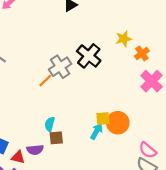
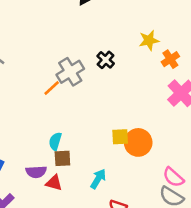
black cross: (89, 56) -> (106, 60), size x0.6
cyan arrow: (97, 131) -> (98, 179), moved
red triangle: (18, 157) -> (54, 183), moved

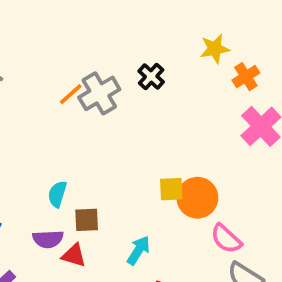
orange line: (52, 88) -> (71, 94), moved
cyan semicircle: (55, 141) -> (57, 194), moved
pink semicircle: (173, 177) -> (226, 239), moved

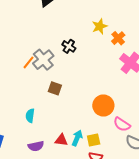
yellow square: (171, 189) -> (94, 140), moved
brown square: (87, 220) -> (55, 88), moved, turned 32
purple semicircle: (48, 239) -> (36, 146), moved
red triangle: (74, 255) -> (61, 140), moved

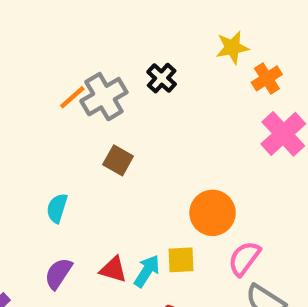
pink semicircle: (122, 124) -> (244, 258), turned 84
yellow square: (94, 140) -> (181, 260), moved
purple semicircle: (36, 146) -> (58, 273), turned 126

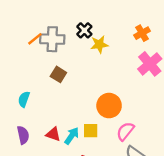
yellow star: (232, 47) -> (99, 44), moved
gray cross: (104, 97) -> (52, 39), turned 30
purple semicircle: (58, 273) -> (23, 135), turned 132

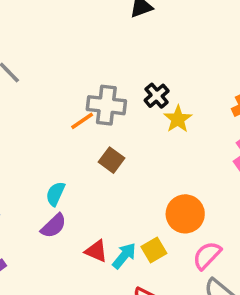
orange line: (35, 39) -> (82, 121), moved
yellow star: (99, 44) -> (178, 119), turned -30
yellow square: (91, 131) -> (154, 250), turned -35
purple semicircle: (23, 135) -> (54, 226), moved, turned 54

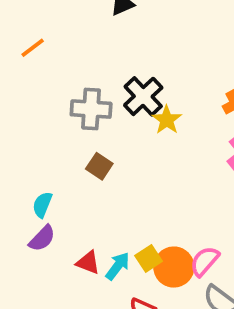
black cross: (157, 96) -> (143, 96), size x1.5
orange line: (82, 121) -> (33, 48), moved
orange circle: (185, 214) -> (174, 267), moved

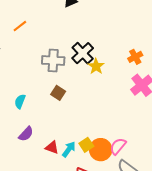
cyan semicircle: (42, 205) -> (20, 101), moved

